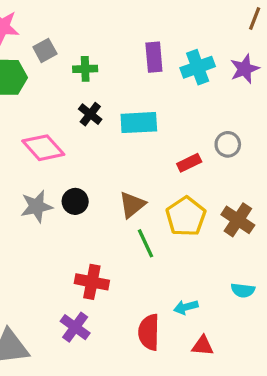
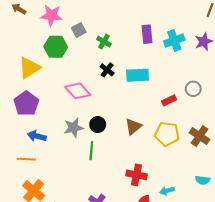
green cross: (85, 69) -> (104, 42), turned 32
yellow pentagon: (186, 216) -> (167, 134), turned -30
green line: (146, 243) -> (91, 151), moved, turned 30
red cross: (92, 282) -> (137, 175), moved

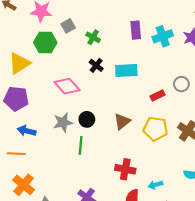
purple pentagon: (26, 103) -> (16, 99), turned -30

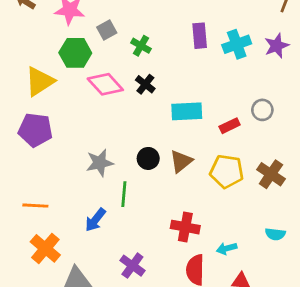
cyan rectangle: (126, 71) -> (187, 111), moved
pink diamond: (67, 86) -> (105, 84), moved
black circle: (87, 119) -> (148, 158), moved
blue arrow: (27, 131) -> (95, 220), moved, turned -66

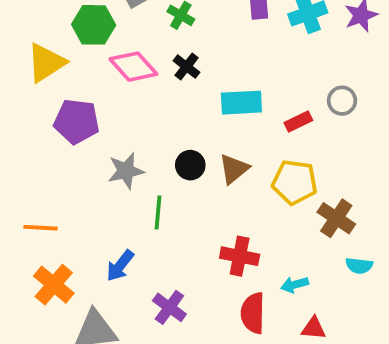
purple pentagon: (35, 130) -> (76, 122), moved
brown cross: (271, 174) -> (336, 218), moved
blue arrow: (95, 220) -> (120, 266), moved

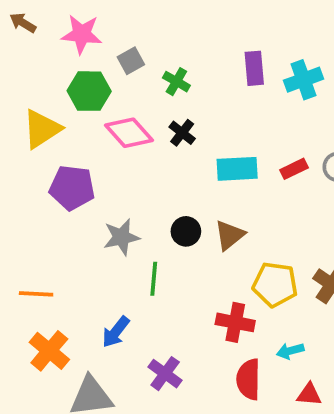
red rectangle: (298, 122) -> (294, 169), moved
yellow pentagon: (295, 182) -> (275, 284), moved

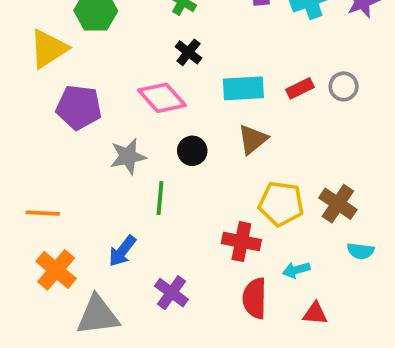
pink diamond: (129, 133) -> (162, 98), moved
brown triangle: (230, 235) -> (253, 139), moved

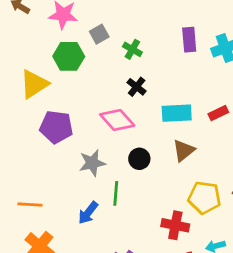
blue arrow: (122, 251) -> (88, 213), moved

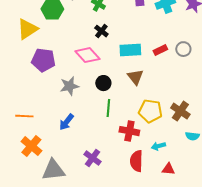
brown triangle: (184, 150) -> (135, 77), turned -30
green line: (116, 193) -> (108, 108), moved

